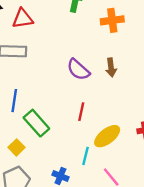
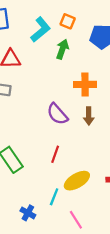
orange cross: (112, 20) -> (85, 84), moved

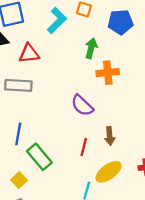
green arrow: (62, 49) -> (91, 48), moved
brown arrow: (89, 116) -> (110, 136), moved

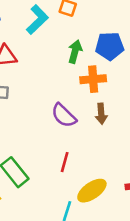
blue pentagon: (121, 22) -> (110, 46), moved
brown arrow: (110, 136) -> (101, 114), moved

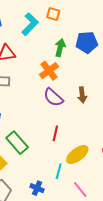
orange cross: (93, 79) -> (49, 71), moved, turned -30

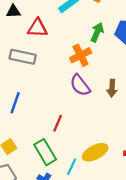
red line: (55, 133) -> (58, 123), moved
green rectangle: (17, 143) -> (45, 152), moved

